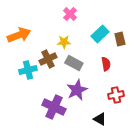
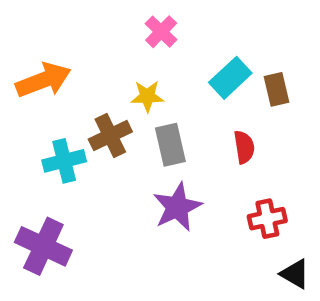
gray rectangle: (74, 63) -> (170, 145), turned 48
purple cross: (54, 107) -> (43, 246), moved
black triangle: (100, 119) -> (295, 274), moved

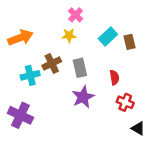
yellow star: (147, 96) -> (69, 35), moved
red semicircle: (244, 147) -> (114, 78), moved
red cross: (267, 219) -> (125, 102), turned 35

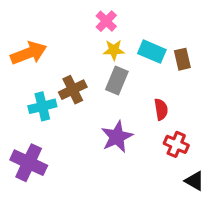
yellow star: (69, 35) -> (114, 50), moved
cyan rectangle: (108, 36) -> (152, 52), turned 66
gray rectangle: (80, 68) -> (117, 80), moved, turned 36

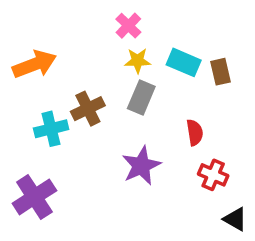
purple cross: (29, 163) -> (34, 197), turned 32

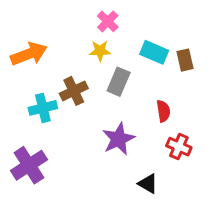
yellow star: (138, 61) -> (100, 51), moved
black triangle: (235, 219) -> (148, 184), moved

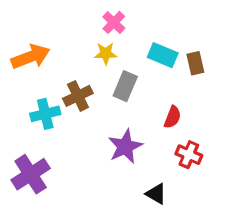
red semicircle: (163, 111) -> (173, 117), turned 30

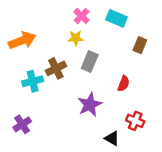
cyan rectangle: (163, 55) -> (117, 18), moved
brown rectangle: (195, 63) -> (140, 45), turned 35
red cross: (189, 155) -> (135, 121), moved
purple cross: (31, 174) -> (22, 124), size x0.7

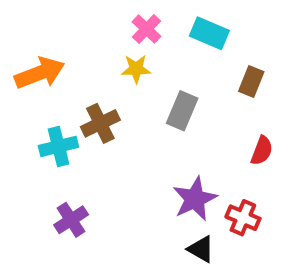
gray rectangle: (90, 61) -> (182, 111), moved
red semicircle: (124, 84) -> (262, 151), moved
purple star: (90, 105) -> (195, 199), moved
purple cross: (22, 124) -> (71, 220), moved

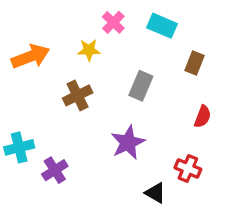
yellow star: (136, 69) -> (89, 50), moved
cyan cross: (58, 146) -> (19, 147), moved
purple star: (195, 199) -> (128, 143), moved

